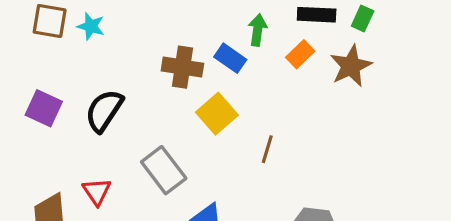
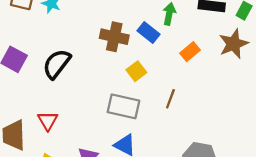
orange rectangle: (300, 54) -> (190, 52), moved
yellow square: (217, 114) -> (136, 71), size x0.7
gray rectangle: (164, 170) -> (123, 106), moved, turned -44

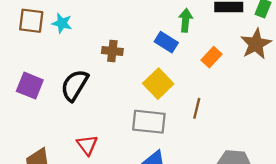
brown cross: (114, 37) -> (112, 51), moved, size x0.7
yellow square: (136, 71) -> (158, 84), size x1.4
red triangle: (48, 121) -> (87, 145), moved

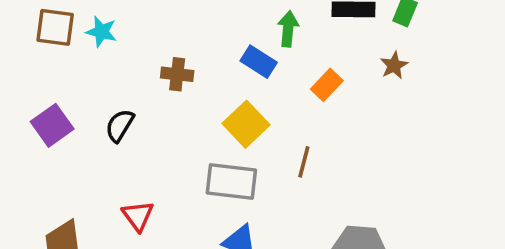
brown star: (256, 44) -> (394, 65), size x0.6
black semicircle: (75, 85) -> (120, 125), size x0.7
purple square: (30, 86) -> (52, 125), turned 32

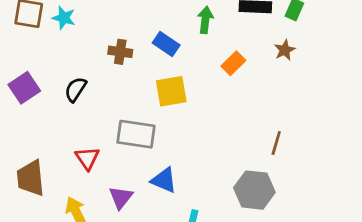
blue rectangle: (259, 62) -> (166, 44), moved
yellow square: (246, 124) -> (171, 91), turned 32
brown line: (304, 162) -> (276, 143), moved
gray rectangle: (231, 181) -> (136, 134), moved

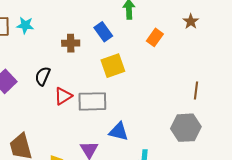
blue rectangle: (166, 44) -> (103, 32), turned 30
red triangle: (87, 158) -> (63, 96), moved, turned 42

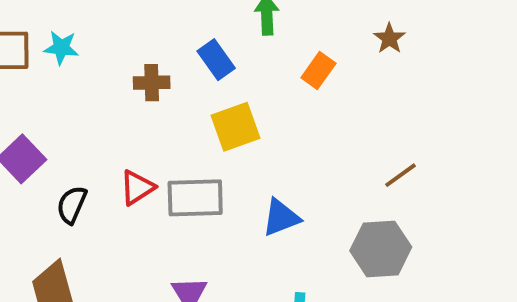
black semicircle: (43, 76) -> (72, 205), moved
brown line: (196, 91) -> (400, 175), turned 48
blue triangle: (119, 132) -> (281, 218), moved, turned -35

